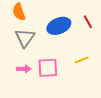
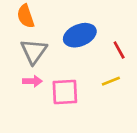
red line: (88, 22) -> (119, 50), moved
pink arrow: (24, 69) -> (32, 81), moved

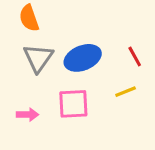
blue ellipse: (80, 35) -> (83, 58), moved
pink arrow: (32, 81) -> (27, 115), moved

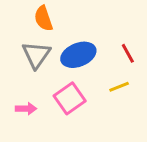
orange semicircle: (29, 18) -> (43, 18), moved
pink square: (73, 104) -> (70, 98), turned -32

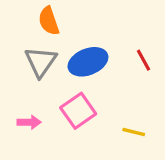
yellow line: (119, 87) -> (134, 132), moved, turned 36

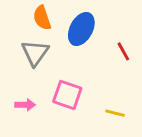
blue ellipse: (88, 62) -> (81, 29), moved, turned -40
pink square: (78, 111) -> (67, 95), turned -36

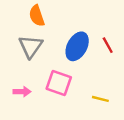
blue ellipse: (81, 29) -> (77, 46), moved

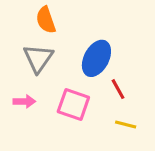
red line: (108, 45) -> (118, 89), moved
pink arrow: (22, 92) -> (24, 101), moved

